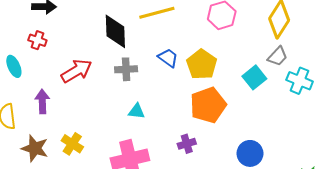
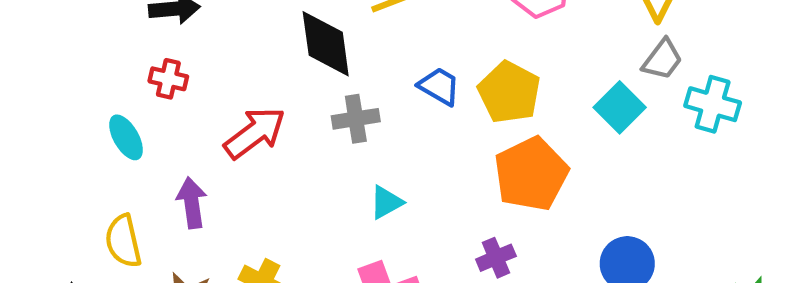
cyan triangle: (136, 111) -> (386, 202), turned -30

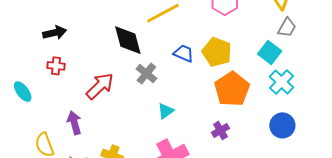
cyan cross: (713, 104) -> (281, 82), moved, turned 35
gray cross: (356, 119) -> (146, 74), turned -35
cyan ellipse: (126, 137) -> (23, 92), moved

